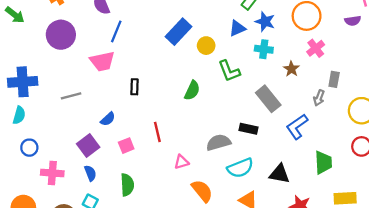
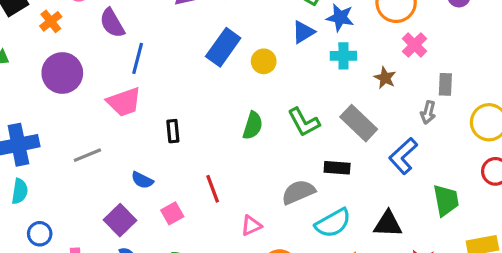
green L-shape: (229, 71) -> (304, 122), moved
blue semicircle: (108, 119) -> (142, 180), turned 77

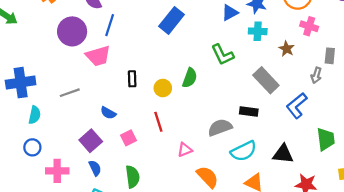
pink cross: (415, 45) -> (309, 26), turned -30
yellow circle: (264, 61) -> (163, 88), moved
purple circle: (62, 73) -> (72, 31), moved
green L-shape: (304, 122) -> (223, 55), moved
cyan semicircle: (20, 191) -> (35, 115), moved

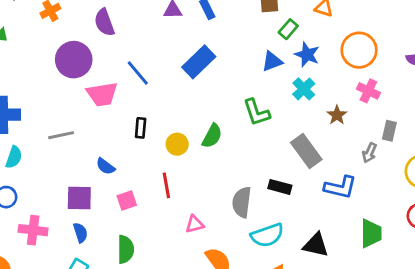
blue line: (110, 25) -> (138, 73), moved, turned -65
cyan cross: (258, 31) -> (304, 89), turned 36
blue L-shape: (297, 106) -> (340, 187), turned -135
gray semicircle: (220, 128) -> (242, 202), turned -70
purple square: (91, 141) -> (79, 198), turned 35

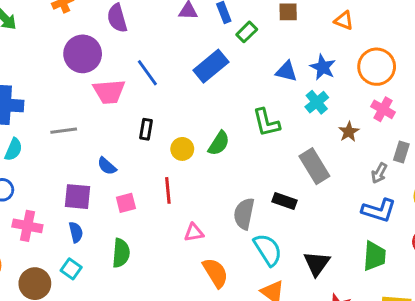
green rectangle: (288, 29) -> (247, 32), moved
blue triangle: (272, 61) -> (286, 71), turned 30
blue L-shape: (340, 187) -> (379, 210), moved
cyan semicircle: (267, 235) -> (268, 250), turned -108
black triangle: (316, 245) -> (317, 263), turned 48

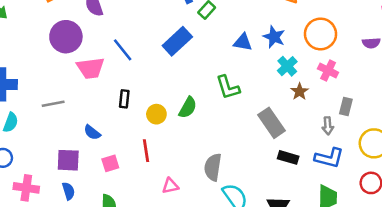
cyan cross: (317, 102) -> (287, 66), moved
gray arrow: (379, 173) -> (328, 126), turned -30
black rectangle: (284, 201) -> (288, 157), moved

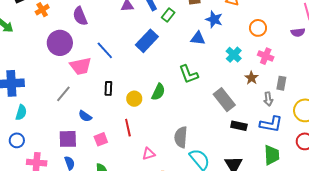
orange circle: (321, 34) -> (258, 28), size x0.7
blue star: (274, 37) -> (214, 19), moved
brown star: (299, 91) -> (251, 78), moved
gray line: (53, 104) -> (63, 94), moved, turned -36

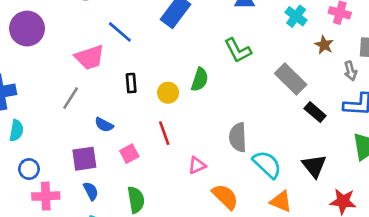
purple circle: (60, 43) -> (27, 29), moved
black rectangle: (239, 126) -> (315, 112), turned 35
blue circle: (17, 140) -> (29, 169), moved

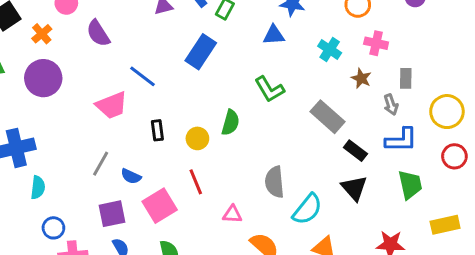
gray line: (71, 98) -> (101, 164), moved
pink square: (129, 154) -> (160, 206), size x1.6
cyan semicircle: (267, 164) -> (307, 209), turned 88
pink triangle: (197, 165) -> (232, 214), turned 30
black triangle: (314, 166) -> (354, 188), moved

